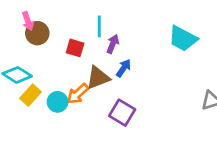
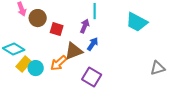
cyan line: (99, 26) -> (95, 11), moved
brown circle: (37, 33) -> (38, 18), moved
cyan circle: (58, 102) -> (36, 68), moved

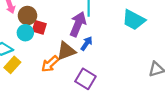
purple arrow: (85, 26) -> (78, 24), size x1.6
red square: (57, 29) -> (39, 27), moved
cyan circle: (36, 68) -> (25, 33), moved

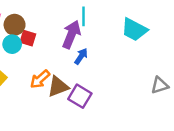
brown triangle: (66, 51) -> (58, 87), moved

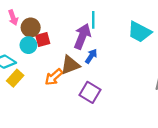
red square: (28, 38) -> (43, 40), turned -32
brown triangle: (58, 87) -> (70, 65), moved

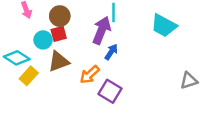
brown circle: (31, 27) -> (60, 16), moved
brown triangle: (70, 65) -> (59, 61), moved
orange arrow: (54, 77) -> (90, 75), moved

